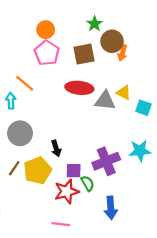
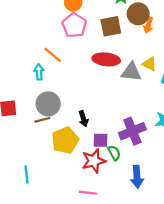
brown line: (14, 168) -> (42, 120), moved, turned 42

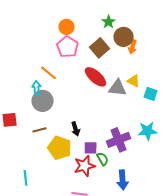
brown square: (111, 26) -> (100, 48), turned -30
red ellipse: (106, 59) -> (96, 77), turned 35
gray circle: (48, 104) -> (43, 101), moved
yellow pentagon: (65, 140) -> (60, 148), turned -30

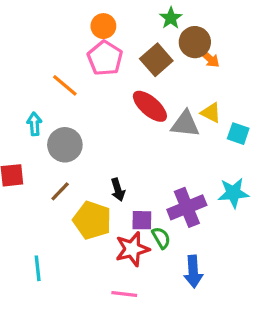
orange arrow: (133, 47) -> (209, 58), turned -64
orange line: (49, 73) -> (65, 85), moved
cyan arrow: (37, 88) -> (34, 124), moved
brown line: (40, 130) -> (60, 191), turned -32

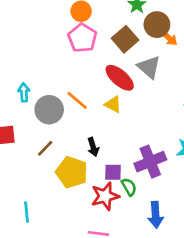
orange line: (65, 85) -> (77, 100), moved
yellow triangle: (211, 113) -> (113, 104), moved
gray triangle: (185, 124) -> (149, 67), moved, turned 35

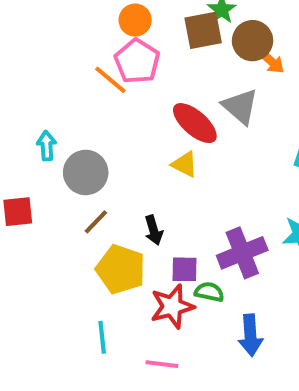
brown square: (125, 39) -> (203, 30), moved, turned 30
orange line: (77, 100) -> (110, 80), moved
brown line: (45, 148) -> (96, 222), moved
green semicircle: (129, 187) -> (209, 292), turned -48
cyan line: (27, 212) -> (102, 337), moved

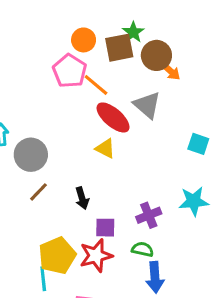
orange circle: (135, 20) -> (84, 40), moved
orange line: (110, 80) -> (96, 85), moved
purple cross: (242, 253) -> (149, 215), size x0.7
yellow pentagon: (121, 269) -> (57, 256), moved, turned 30
green semicircle: (209, 292) -> (142, 249), moved

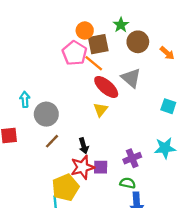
brown square: (119, 48) -> (98, 44), moved
orange arrow: (170, 71) -> (167, 53), moved
yellow triangle: (105, 149) -> (101, 110), turned 42
red star: (96, 256) -> (82, 167), moved

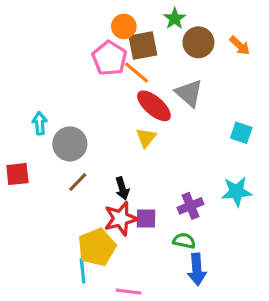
orange arrow: (167, 53) -> (240, 46), moved

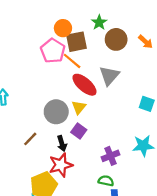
gray triangle: (189, 93) -> (109, 76), turned 30
gray circle: (70, 144) -> (56, 112), moved
purple square: (146, 219) -> (79, 131), moved, turned 35

